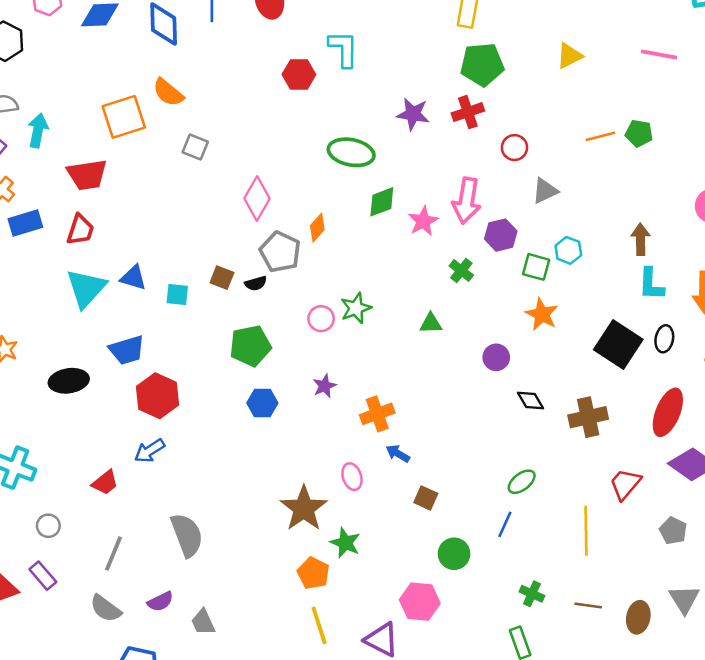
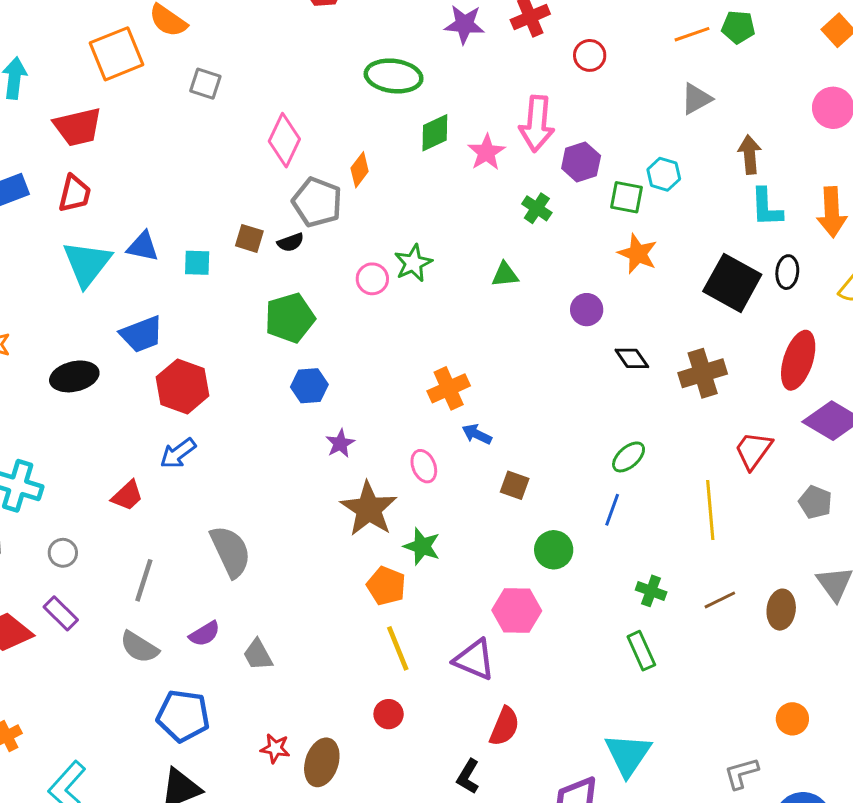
gray triangle: (545, 191) -> (696, 99), moved
purple star: (324, 386) -> (340, 443), moved
brown line: (588, 605) -> (720, 600), turned -30

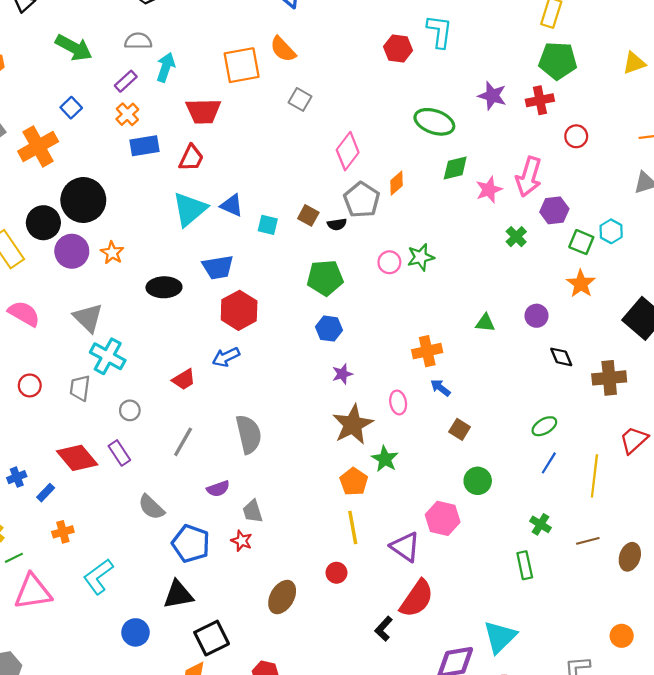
green triangle: (505, 275) -> (485, 323), moved
blue line: (612, 510) -> (549, 463), moved
gray semicircle: (139, 647) -> (151, 507), moved
red semicircle: (504, 726) -> (417, 599), size x1.4
red star: (275, 748) -> (242, 541), moved

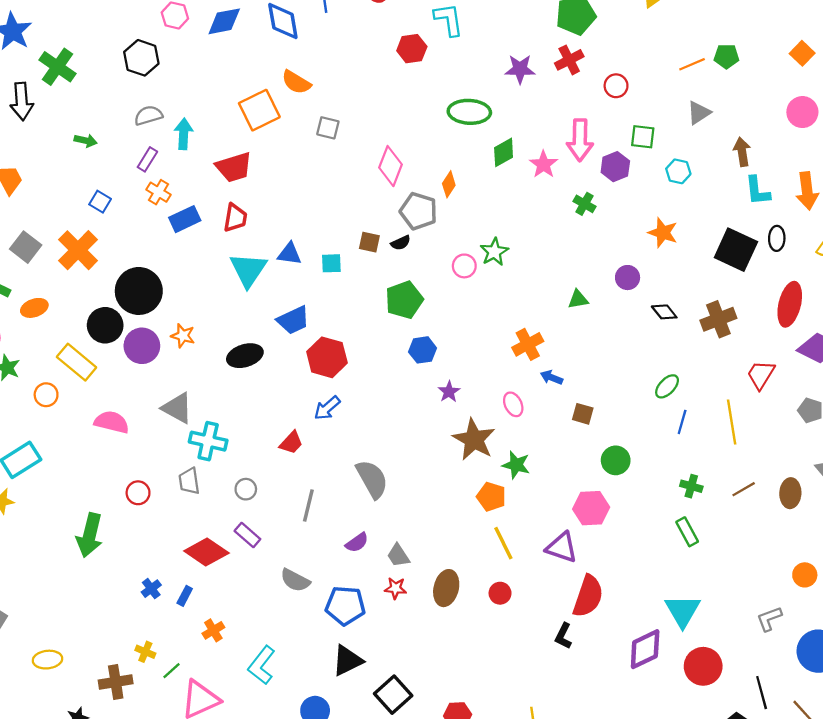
green arrow: (74, 48) -> (86, 141), size x0.6
green square: (581, 242) -> (643, 137), moved
brown ellipse: (282, 597) -> (446, 588), moved

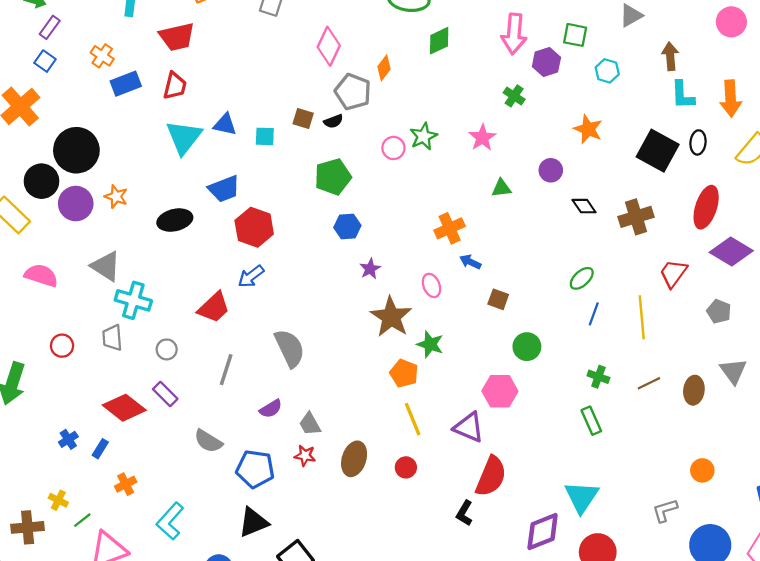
purple rectangle: (147, 159) -> (50, 27), moved
pink star: (544, 164) -> (482, 138), moved
red trapezoid: (291, 443) -> (214, 307), size x1.4

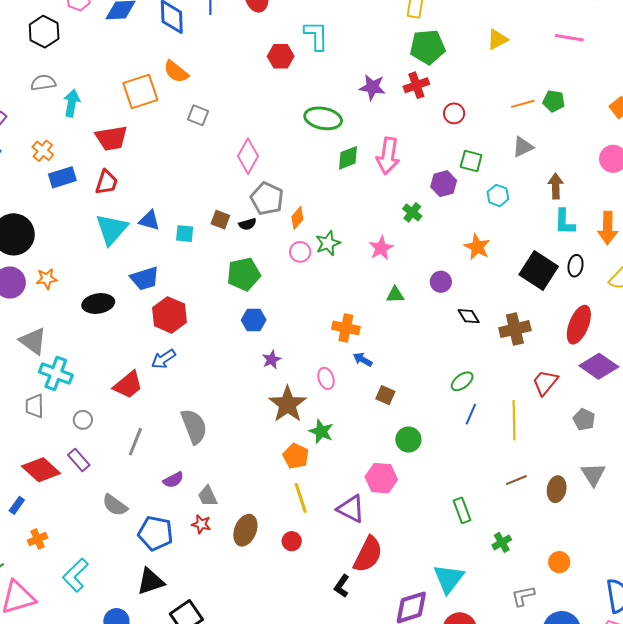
pink arrow: (514, 34) -> (388, 156), moved
orange diamond: (384, 68) -> (297, 218), moved
orange star: (116, 197) -> (47, 279), turned -30
orange cross: (450, 228) -> (346, 328), turned 32
green cross: (598, 377) -> (502, 542), moved, turned 36

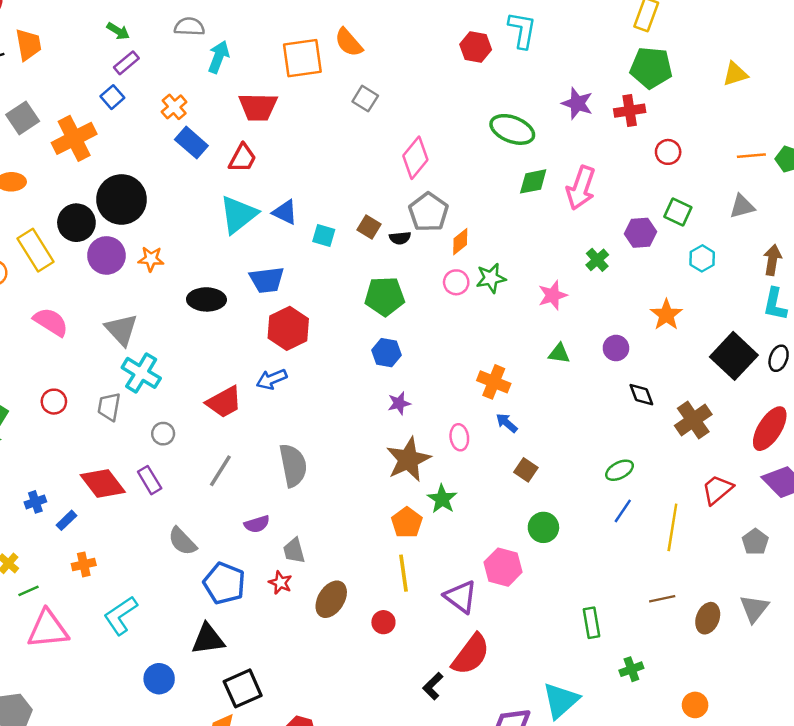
blue rectangle: (62, 177) -> (191, 143), turned 48
brown cross: (515, 329) -> (693, 420), turned -32

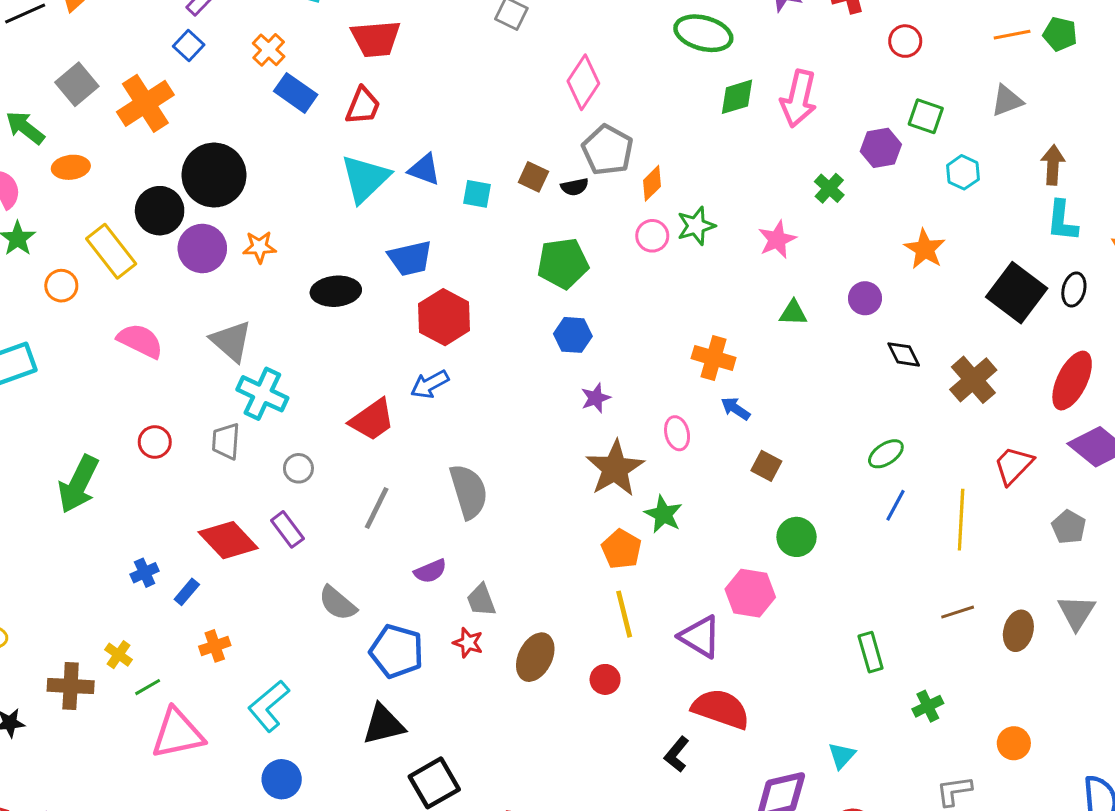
red semicircle: (471, 654) -> (721, 709), turned -102
blue circle: (159, 679) -> (282, 779), moved
cyan triangle: (561, 700) -> (842, 756), size x0.6

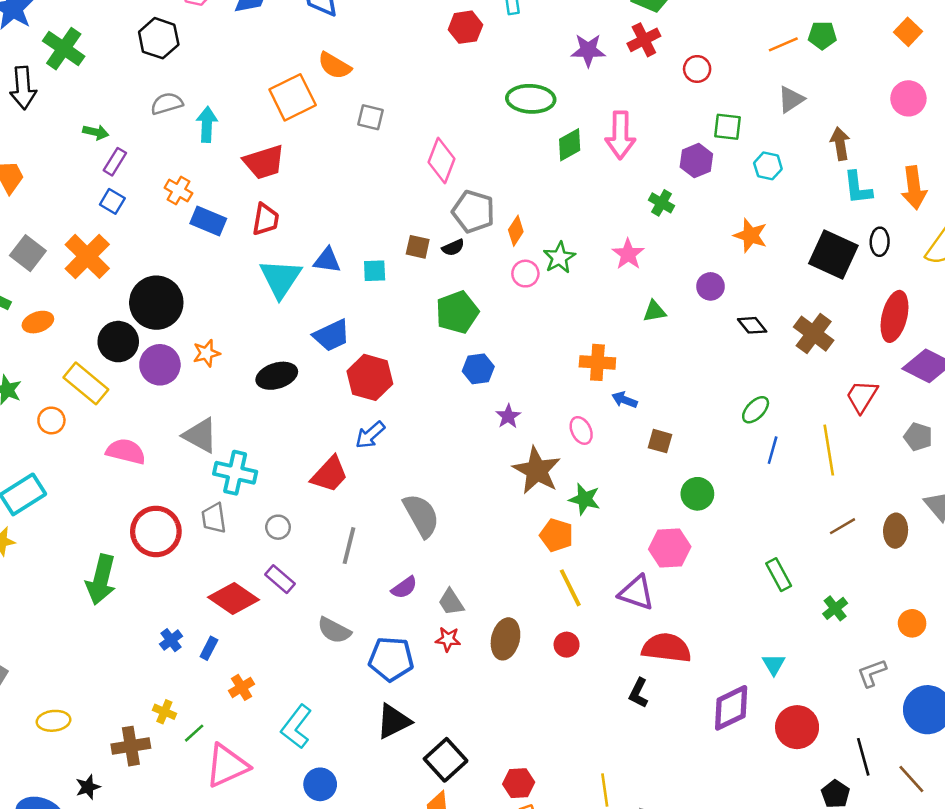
red circle: (155, 442) -> (156, 531), size x1.8

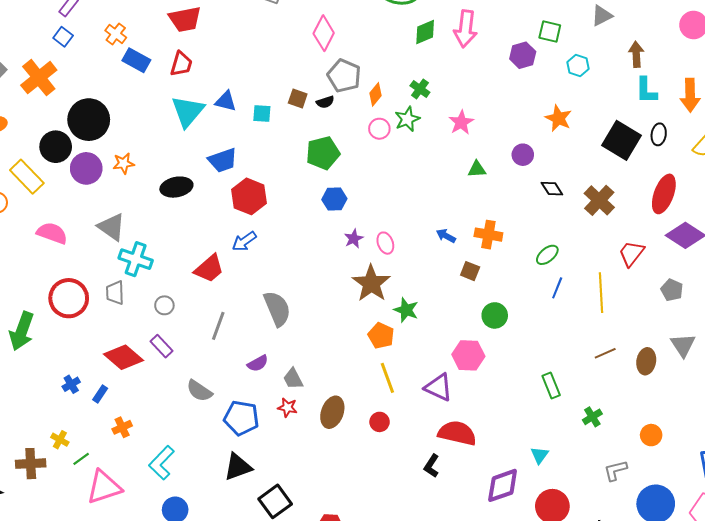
green cross: (662, 203) -> (420, 89), moved
orange cross: (597, 362) -> (488, 235), moved
pink ellipse: (581, 430) -> (385, 243), moved

